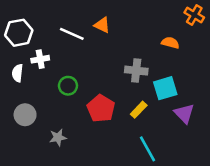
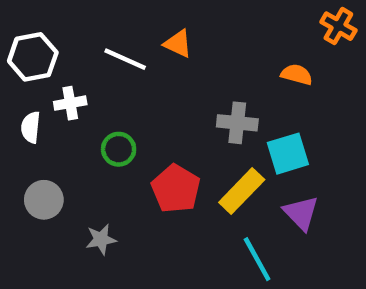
yellow rectangle: (139, 110) -> (242, 191), size x1.5
purple triangle: (184, 113) -> (301, 213), moved

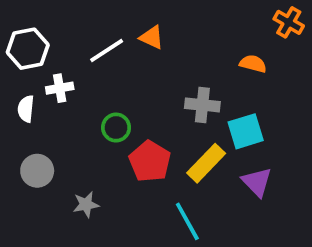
white line: (125, 59) -> (107, 51), turned -57
green circle: (119, 149) -> (116, 128), moved
cyan line: (257, 259) -> (187, 221), moved

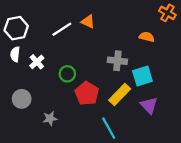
white cross: (60, 88) -> (37, 62), moved, turned -32
white semicircle: (26, 109) -> (15, 54), moved

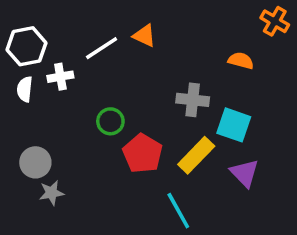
white cross: (37, 62) -> (60, 77), moved, turned 32
cyan square: (142, 76) -> (234, 125), turned 36
gray star: (50, 118) -> (51, 193), moved

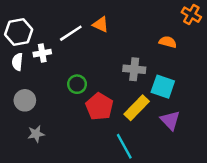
gray circle: (35, 162) -> (25, 100), moved

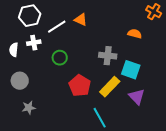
white hexagon: (19, 32) -> (30, 16), moved
green circle: (77, 84) -> (60, 58), moved

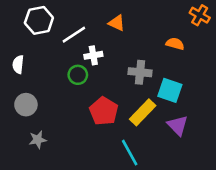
orange triangle: (81, 20) -> (117, 23), moved
white cross: (34, 43) -> (93, 55), moved

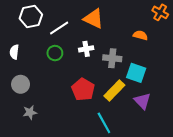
orange triangle: (117, 23) -> (93, 19), size x1.5
white cross: (93, 55) -> (86, 49), moved
green circle: (78, 75) -> (55, 53), moved

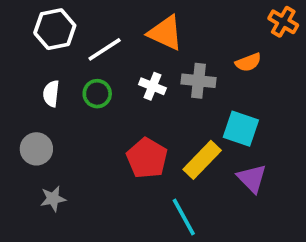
orange semicircle: (140, 35) -> (248, 62), turned 144
white cross: (86, 49) -> (152, 86), turned 32
white semicircle: (14, 52) -> (51, 94), moved
gray cross: (112, 58) -> (198, 81), moved

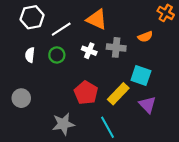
gray circle: (36, 149) -> (21, 98), moved
gray star: (53, 199) -> (63, 124), moved, size x1.5

